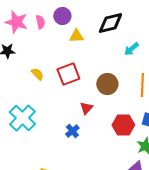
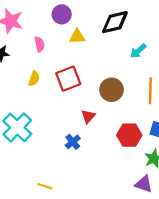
pink semicircle: (40, 22) -> (39, 44), moved
yellow semicircle: (37, 74) -> (34, 79), turned 64

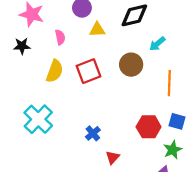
yellow semicircle: (34, 79) -> (55, 71), size x1.5
brown circle: (112, 90) -> (131, 65), moved
red triangle: (88, 116) -> (113, 157), moved

